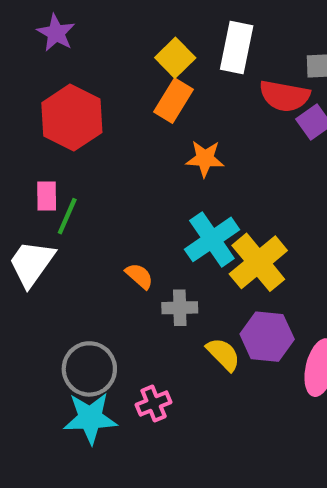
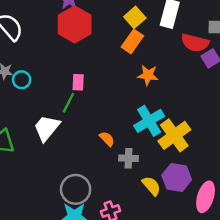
red hexagon: (72, 118) -> (75, 24), moved
pink rectangle: (47, 196) -> (78, 82), moved

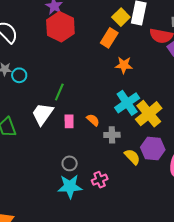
yellow square: (135, 17) -> (121, 17), moved
pink rectangle: (78, 82) -> (69, 121), moved
gray circle: (76, 189) -> (70, 163), size x0.6

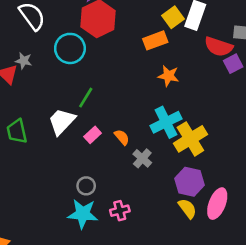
orange rectangle: (109, 38) -> (155, 40), turned 30
cyan circle: (19, 75) -> (70, 48), moved, size x1.6
pink rectangle: (69, 121) -> (93, 135), turned 40
gray cross: (112, 135) -> (142, 158), turned 35
yellow semicircle: (132, 157) -> (187, 209), moved

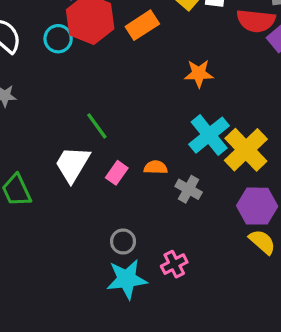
orange rectangle: (155, 40) -> (142, 25), moved
cyan circle: (70, 48) -> (58, 39), moved, size x0.7
green line: (86, 98) -> (97, 126), turned -55
orange semicircle: (122, 137) -> (156, 167), turned -35

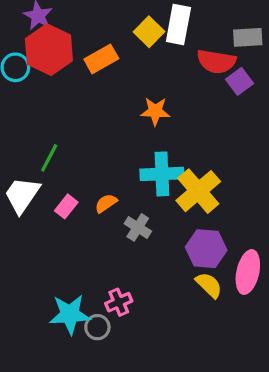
green line: (97, 126) -> (49, 158), turned 60
cyan cross: (209, 135) -> (162, 174), turned 33
orange semicircle: (156, 167) -> (106, 203), turned -40
gray circle: (123, 241) -> (97, 327), moved

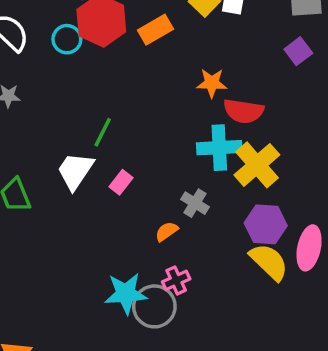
red semicircle: (216, 61) -> (244, 111), moved
orange semicircle: (106, 203) -> (167, 231), moved
yellow semicircle: (209, 285) -> (269, 262), size x1.4
gray circle: (97, 327) -> (154, 306), size x1.6

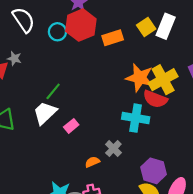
orange star: (212, 83) -> (140, 78), size x1.5
green line: (103, 132) -> (53, 91), moved
yellow cross: (257, 165) -> (163, 80), moved

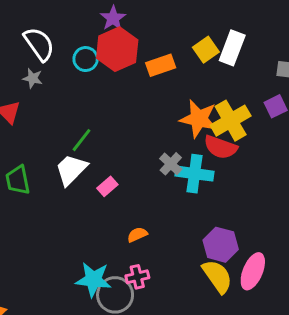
gray star: (14, 58) -> (33, 78), moved
gray cross: (113, 148) -> (171, 164), moved

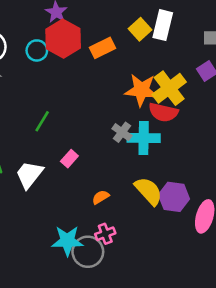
white trapezoid: (71, 170) -> (29, 175), moved
yellow semicircle: (217, 276) -> (149, 191), moved

